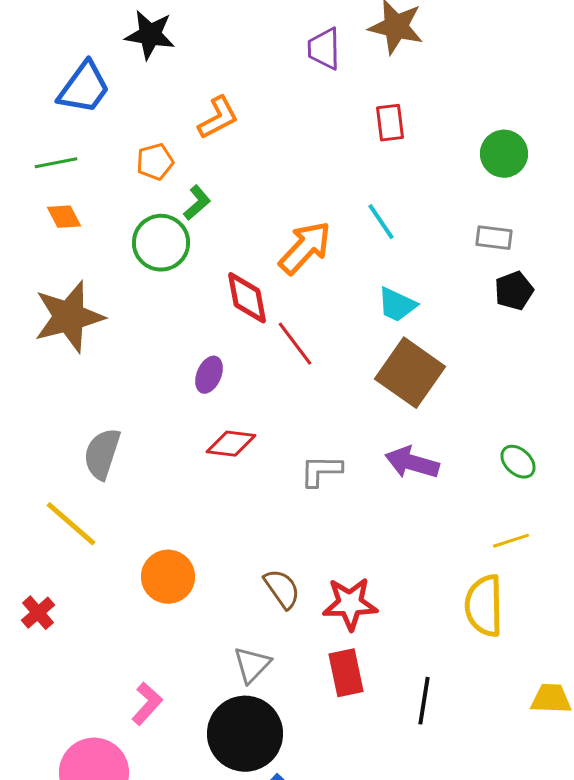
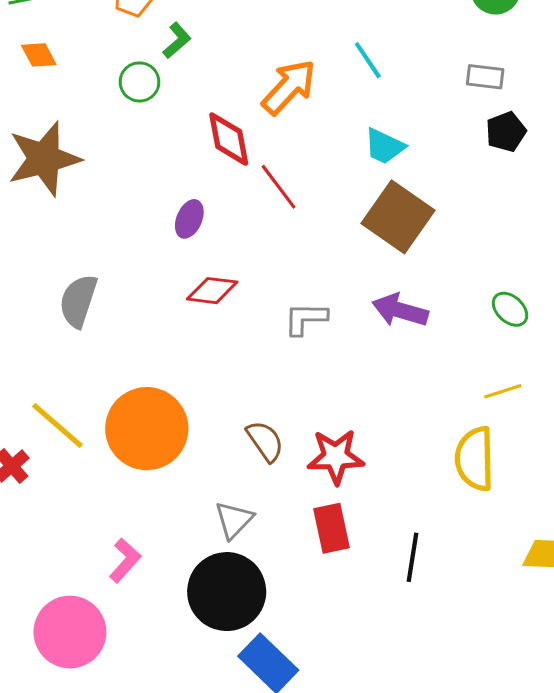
green circle: (161, 243) -> (139, 82), size x0.7
yellow line: (71, 524) -> (58, 425), moved
orange circle: (168, 577) -> (147, 429), size x1.5

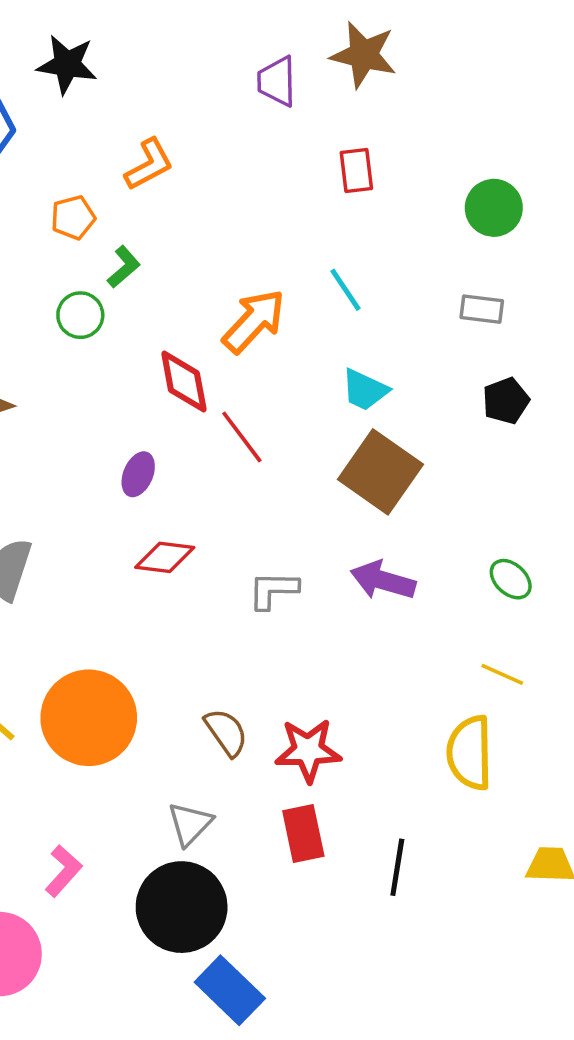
black pentagon: (506, 132) -> (506, 401), moved
yellow line: (503, 391) -> (502, 674), turned 42

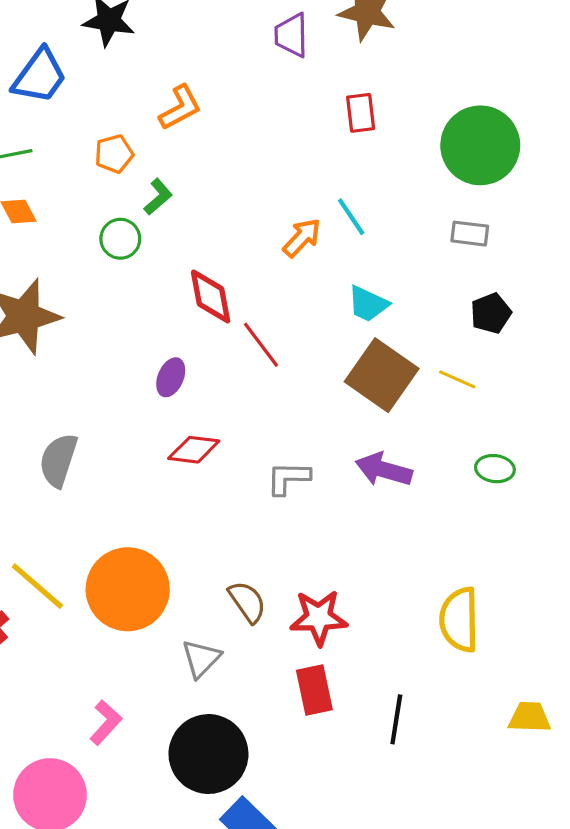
green circle: (494, 208) -> (480, 145), size x1.6
orange arrow: (254, 321) -> (302, 238), moved, size x0.7
green ellipse: (511, 579) -> (495, 469), turned -36
yellow line: (502, 674) -> (457, 379), moved
gray triangle: (190, 824) -> (201, 659), moved

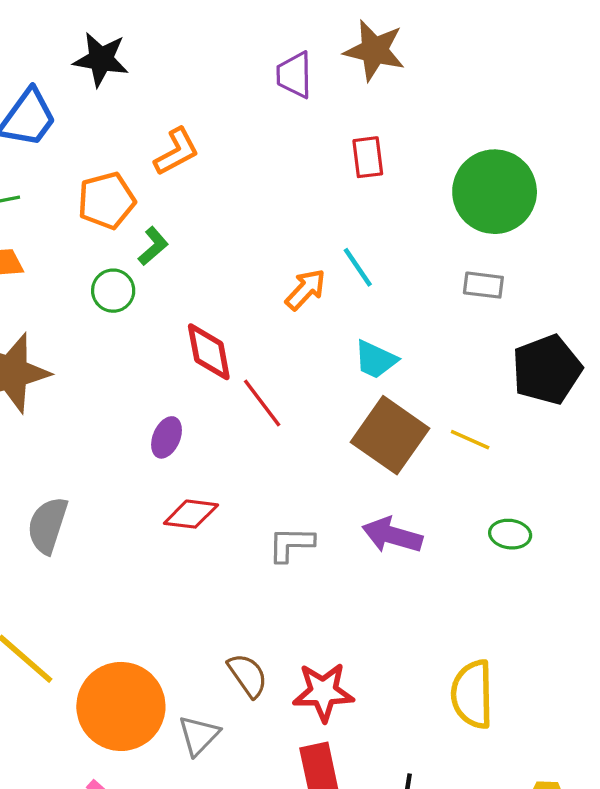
orange pentagon: (114, 154) -> (106, 201), size x1.4
black pentagon: (491, 313) -> (547, 370), moved, size x1.6
orange circle: (128, 589) -> (121, 706), moved

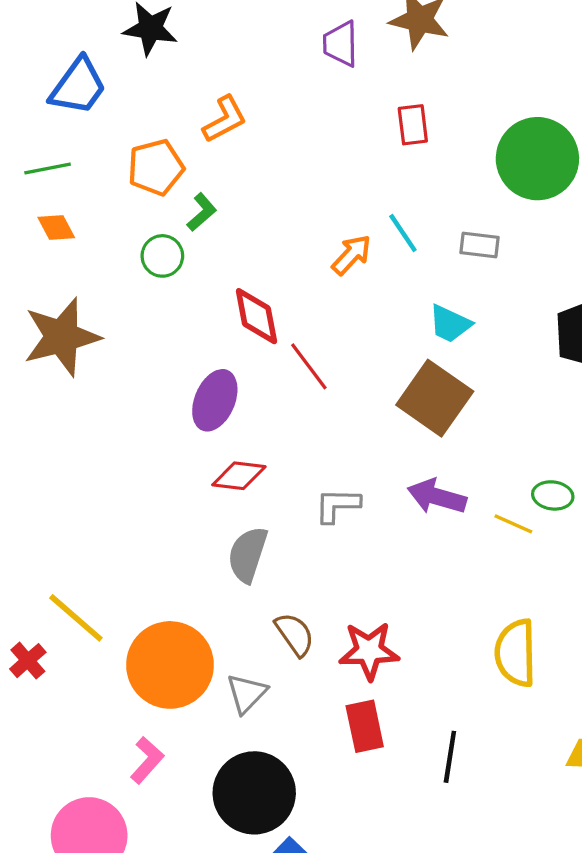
gray rectangle: (483, 285) -> (479, 245), moved
cyan trapezoid: (376, 360) -> (450, 324), moved
purple ellipse: (167, 437) -> (215, 400), size x1.5
yellow line: (470, 440) -> (513, 524), moved
gray semicircle: (48, 525) -> (248, 554), moved

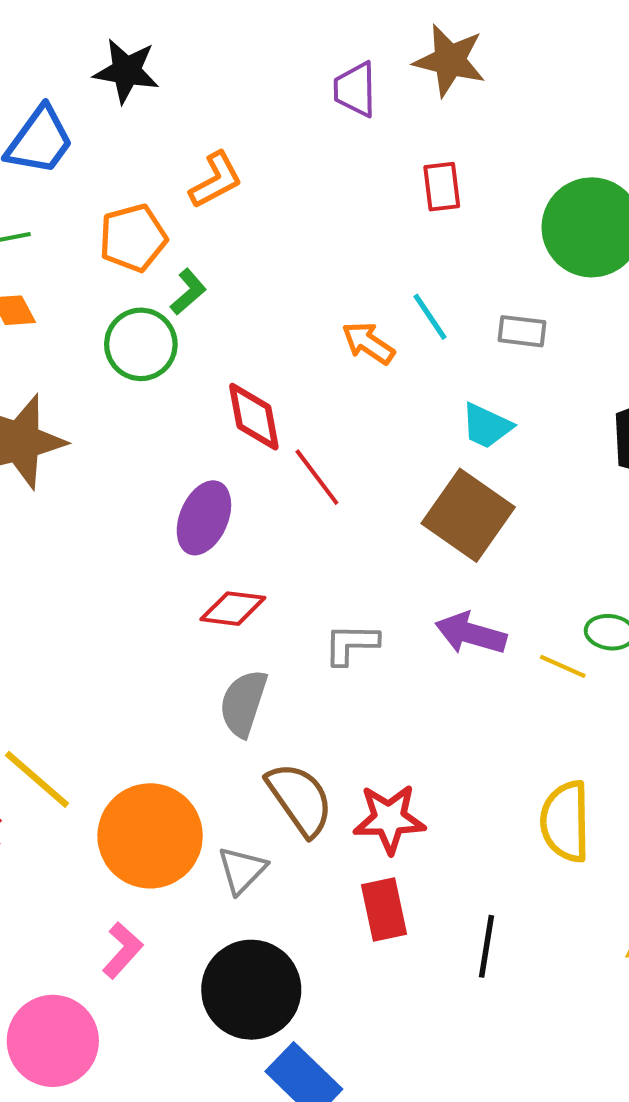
orange arrow: (352, 255) -> (368, 343), turned -99
green circle: (162, 256) -> (141, 344), size x1.4
brown semicircle: (295, 634) -> (300, 799), size x1.4

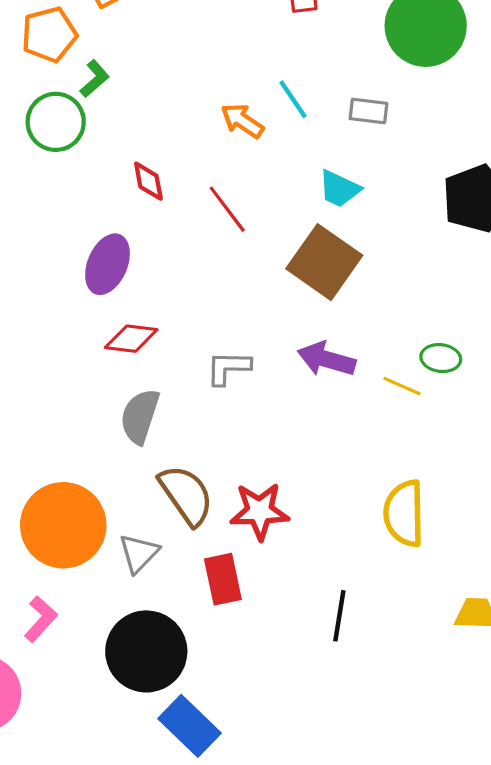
red diamond: (254, 417) -> (148, 181), size x0.7
red line: (317, 477) -> (227, 209), moved
red rectangle: (384, 910) -> (223, 579), moved

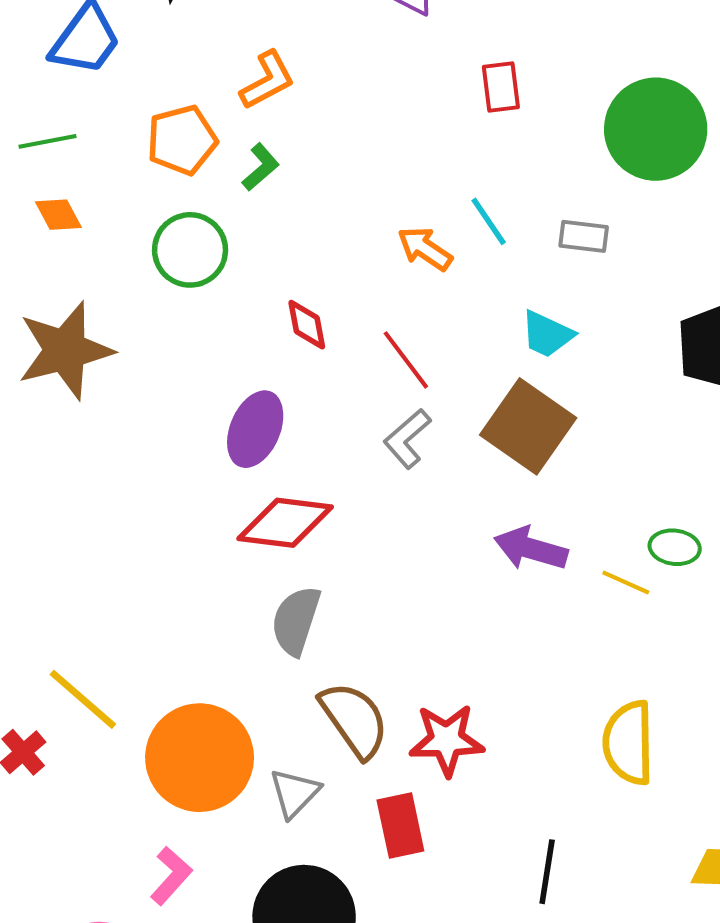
green L-shape: (95, 79) -> (261, 167), moved
red diamond: (131, 339) -> (285, 523), size x1.4
gray L-shape: (228, 368) -> (407, 439), moved, turned -42

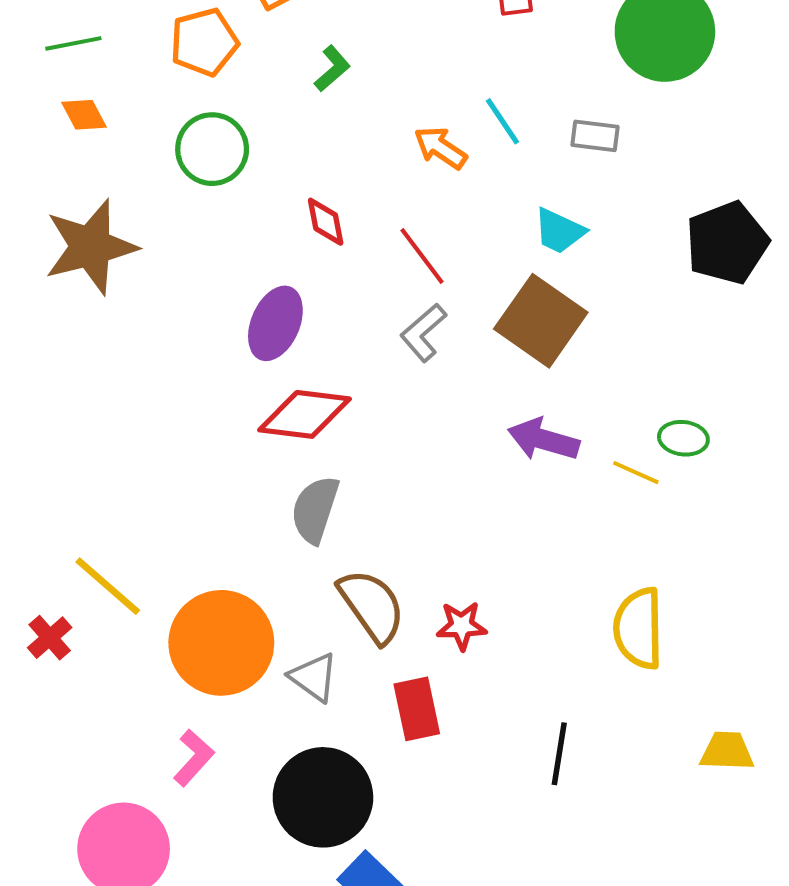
green L-shape: (261, 167) -> (332, 69), moved
red star: (447, 740) -> (462, 626), size x0.7
gray triangle: (295, 793) -> (314, 677), turned -38

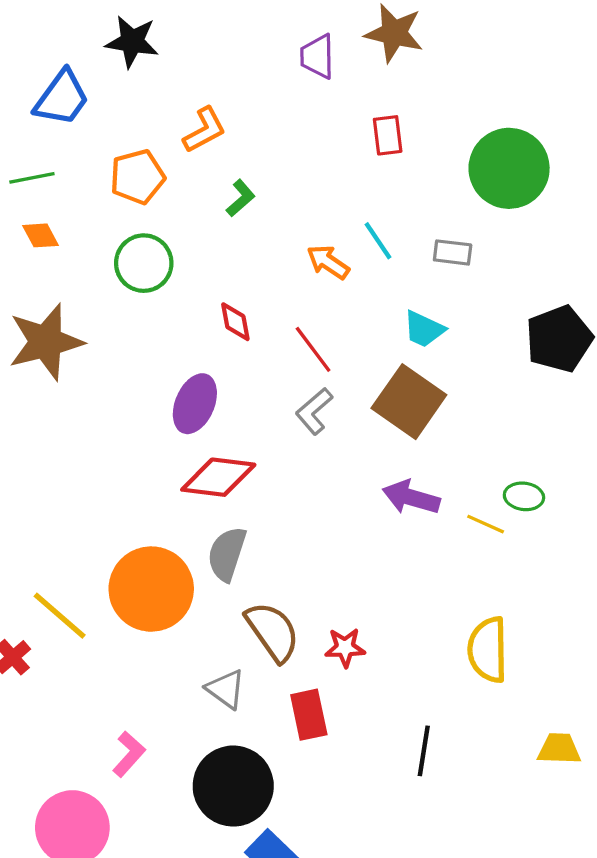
orange circle: (221, 643) -> (151, 589), moved

